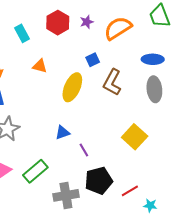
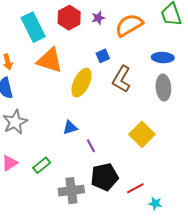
cyan rectangle: (22, 33) -> (33, 27), size x1.6
orange triangle: (40, 66) -> (50, 60), size x1.8
green rectangle: (35, 171) -> (42, 165), size x0.7

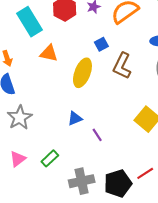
orange triangle: (50, 60) -> (49, 53), size x0.7
black pentagon: (104, 177) -> (118, 183), moved

